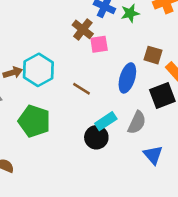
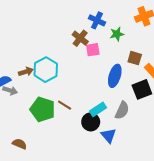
green star: (130, 13) -> (117, 34), moved
brown line: (82, 89) -> (65, 105), moved
blue triangle: (153, 155) -> (108, 136), moved

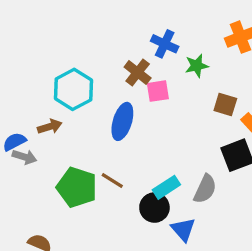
cyan hexagon: (46, 70) -> (73, 89), moved
blue ellipse: (115, 76) -> (122, 121), moved

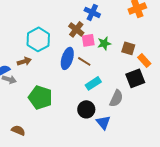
green star: (197, 66) -> (104, 43), moved
brown line: (112, 181) -> (84, 61), moved
cyan rectangle: (166, 187) -> (93, 83), moved

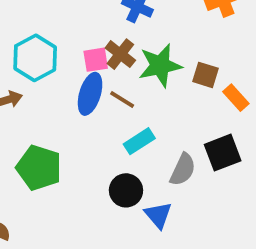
brown cross: (76, 29) -> (120, 54), moved
pink square: (88, 40) -> (96, 60), moved
green star: (104, 43) -> (160, 65), size x1.6
black square: (135, 78) -> (223, 153), moved

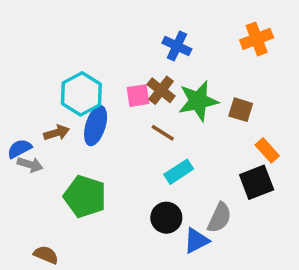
blue ellipse: (90, 94) -> (96, 126), moved
orange rectangle: (236, 98) -> (267, 150), moved
gray semicircle: (183, 170) -> (219, 218), moved
blue triangle: (158, 215) -> (196, 241), turned 44

